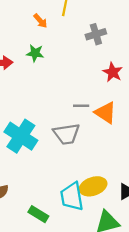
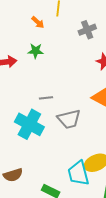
gray line: (81, 106) -> (46, 98), moved

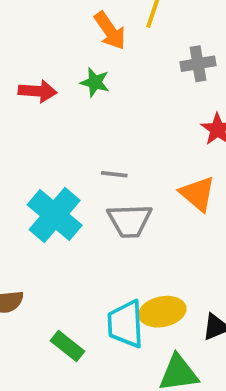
orange arrow: (38, 22) -> (110, 31), size x1.5
gray line: (46, 98) -> (114, 174), moved

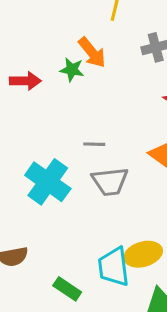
orange arrow: (110, 31) -> (92, 52), moved

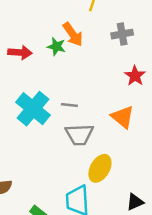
cyan cross: (48, 182) -> (33, 109), moved
yellow ellipse: (143, 254) -> (100, 168), moved, turned -48

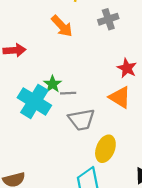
green star: (56, 46) -> (53, 84), moved, turned 30
red star: (135, 76) -> (127, 68), moved

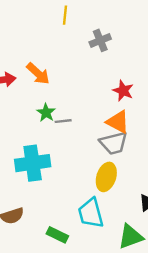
orange arrow: (62, 26) -> (38, 74), moved
cyan cross: (34, 101) -> (33, 163), moved, turned -36
gray trapezoid: (82, 120) -> (114, 143), moved

